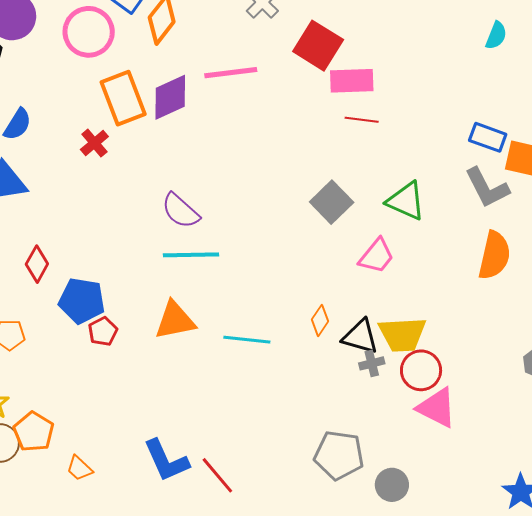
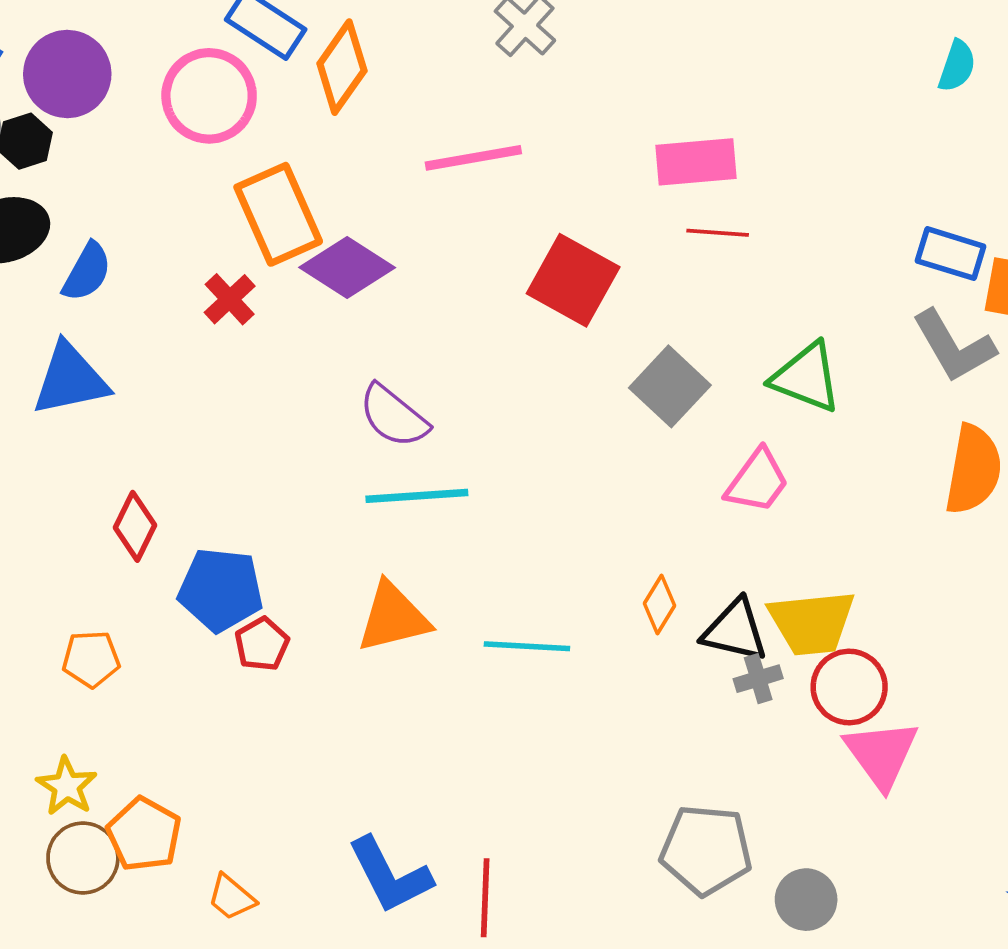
red square: (318, 46) -> (573, 280), moved
purple diamond: (170, 97) -> (347, 268), moved, turned 60
pink triangle: (437, 408) -> (881, 754), turned 30
red line: (217, 475) -> (485, 898), turned 45

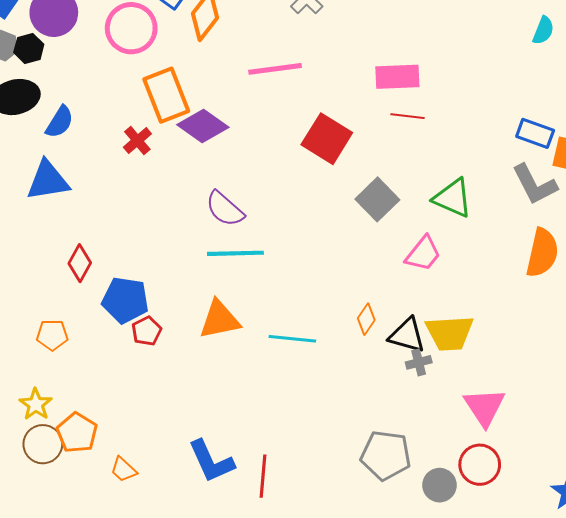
red circle: (849, 687) -> (480, 465), moved

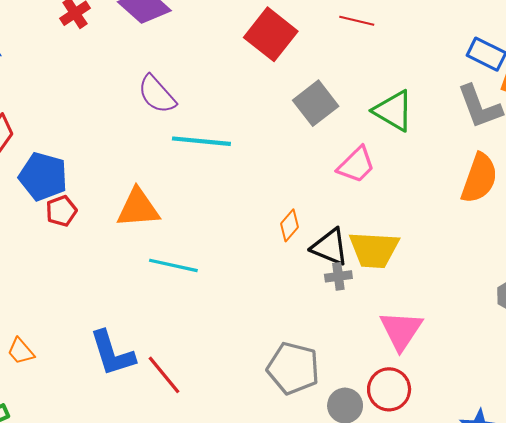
cyan line: (235, 253) -> (201, 141), moved
cyan line: (292, 339) -> (173, 265), moved
red line: (263, 476) -> (164, 375), turned -51

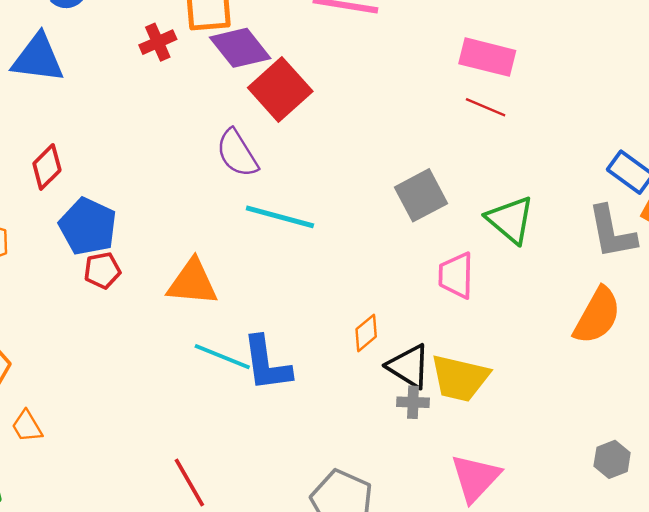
red square: (271, 34) -> (280, 90), moved
pink trapezoid: (356, 165) -> (456, 275), turned 126
blue L-shape: (112, 353) -> (267, 364), moved

